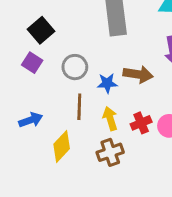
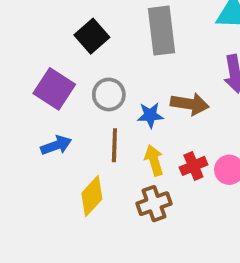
black square: (41, 30) -> (92, 36), moved
purple square: (32, 63) -> (54, 89), size x1.5
blue arrow: (31, 120) -> (56, 145), moved

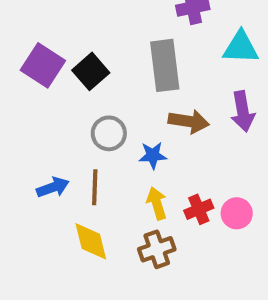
purple square: (54, 89) -> (43, 65), moved
brown arrow: (190, 104) -> (189, 121), moved
brown line: (114, 145) -> (95, 187), moved
yellow diamond: (92, 196) -> (91, 241), turned -57

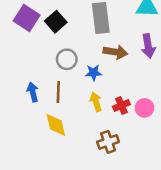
blue arrow: (53, 187) -> (33, 92), turned -84
brown cross: (157, 249) -> (108, 142), moved

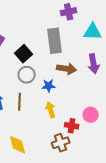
black square: (56, 22) -> (24, 54), moved
red cross: (121, 105) -> (72, 126), moved, turned 32
yellow diamond: (56, 125) -> (18, 145), moved

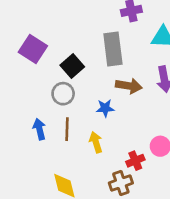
gray circle: (27, 75) -> (63, 94), moved
yellow arrow: (51, 110) -> (96, 142), moved
red cross: (72, 126) -> (135, 161), turned -32

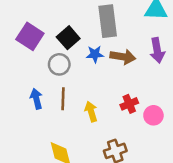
purple square: (33, 49) -> (30, 36), moved
blue star: (105, 108) -> (95, 54), moved
red cross: (135, 161) -> (129, 104), moved

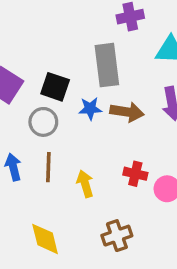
black square: (68, 38) -> (55, 87), turned -30
red cross: (129, 104) -> (135, 174), turned 36

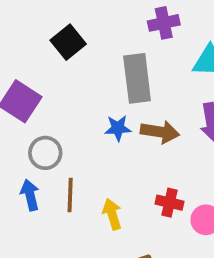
black square: (55, 87) -> (68, 42), moved, turned 32
gray circle: (43, 122) -> (45, 153), moved

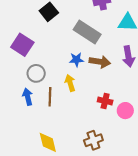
gray rectangle: (137, 78) -> (87, 32), turned -50
yellow arrow: (112, 214) -> (70, 83), moved

